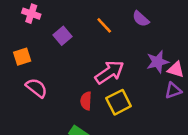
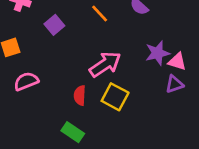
pink semicircle: (36, 88) -> (26, 81), turned -60
yellow square: (119, 102) -> (115, 97), turned -35

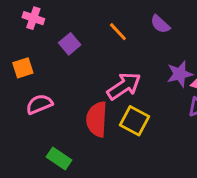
red semicircle: (80, 95) -> (97, 119), size x1.6
green rectangle: (73, 132) -> (59, 159), moved

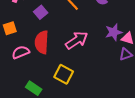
red semicircle: (97, 119) -> (42, 42), moved
yellow square: (135, 121) -> (64, 74), moved

